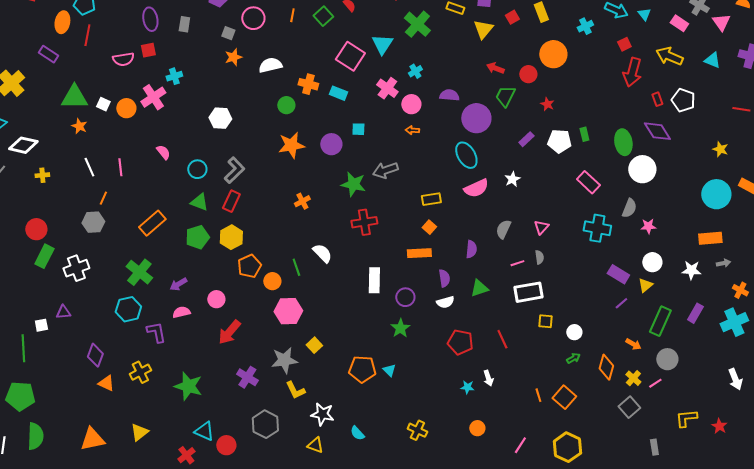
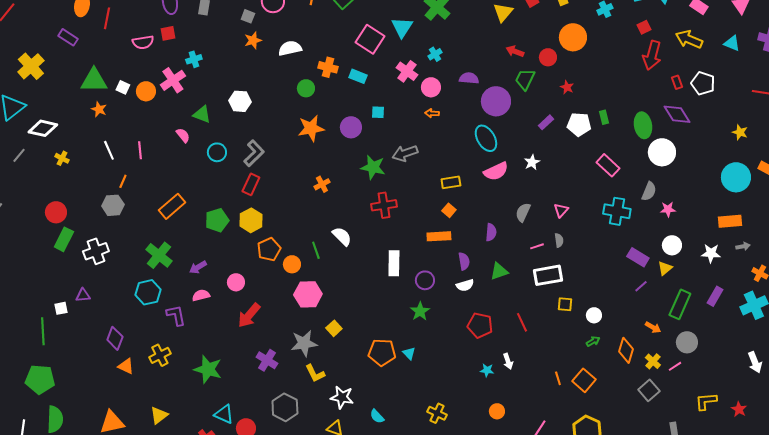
yellow cross: (42, 175) -> (62, 158), turned 32
green triangle: (199, 202) -> (202, 114), moved

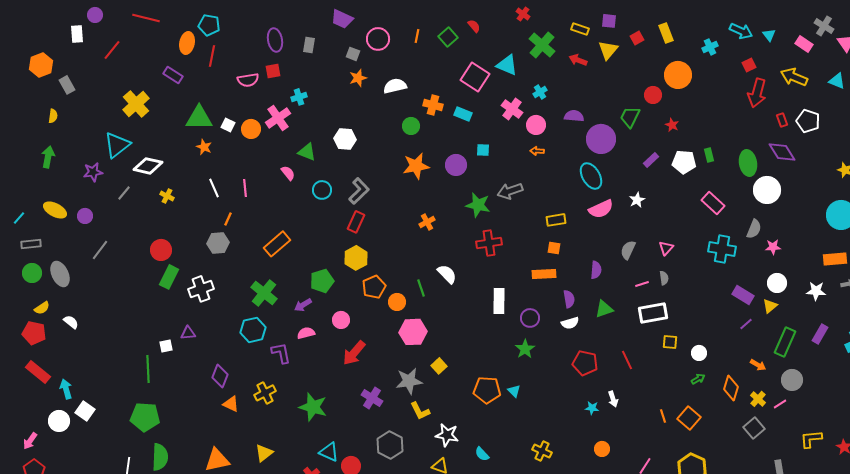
cyan triangle: (402, 27) -> (507, 65), turned -40
red arrow: (515, 51) -> (578, 60), moved
orange square: (449, 210) -> (554, 248), turned -32
green pentagon: (217, 220) -> (322, 281), moved

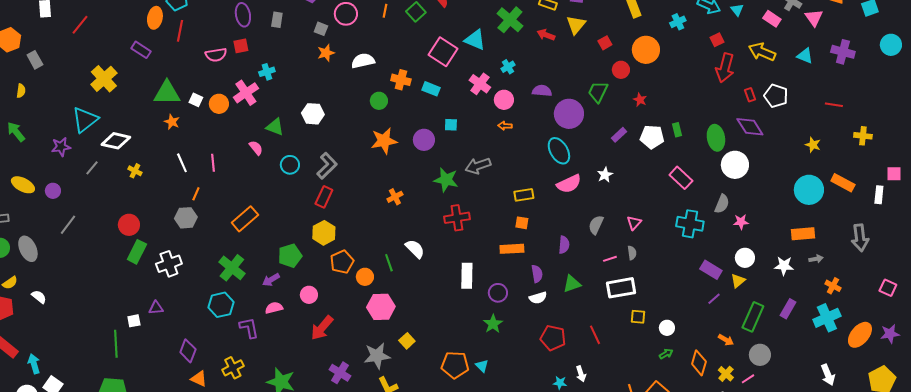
red square: (637, 38) -> (605, 43), moved
green arrow: (48, 157) -> (16, 132), turned -50

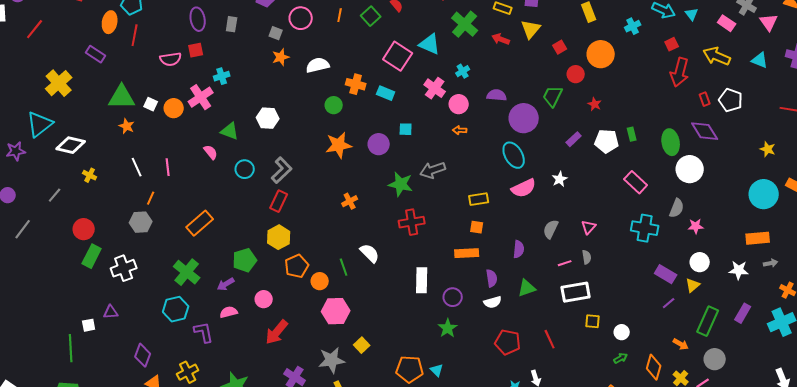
gray line: (92, 168) -> (55, 195), moved

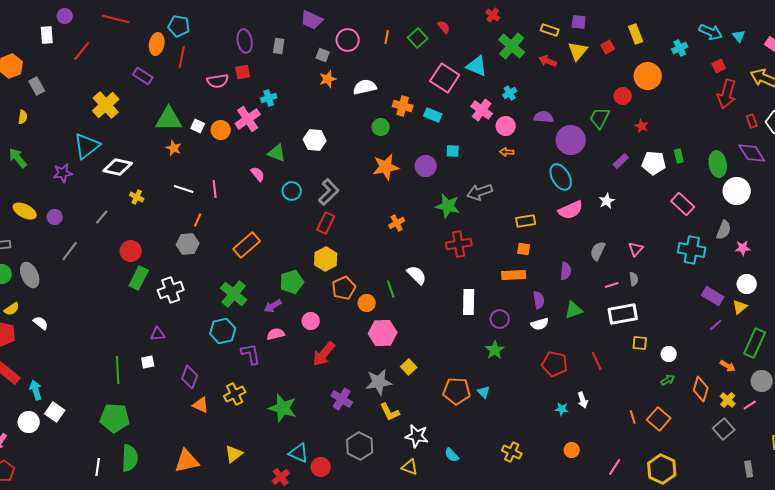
red square: (560, 47) -> (608, 47), moved
white line: (137, 167) -> (184, 189), turned -48
white square: (89, 325) -> (148, 362), moved

